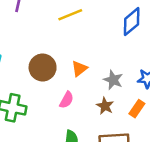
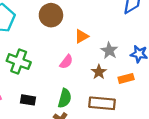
brown circle: (43, 67) -> (51, 15), moved
orange rectangle: (137, 109) -> (126, 78), turned 32

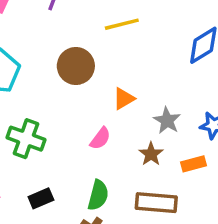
black rectangle: (28, 100) -> (41, 198), turned -32

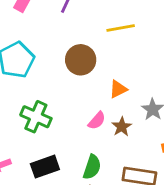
brown star: (151, 154) -> (122, 127), moved
black rectangle: (41, 198) -> (45, 167), size x1.4

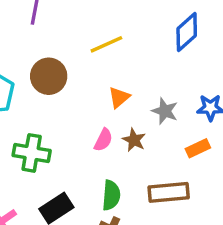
yellow line: (121, 28) -> (106, 44), moved
brown circle: (81, 60) -> (49, 76), moved

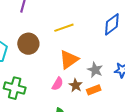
orange triangle: (119, 97) -> (69, 60), size x1.5
orange rectangle: (198, 148) -> (94, 90), moved

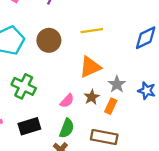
pink semicircle: (58, 84) -> (67, 101), moved
orange rectangle: (94, 90) -> (111, 106), turned -56

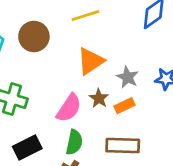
pink semicircle: (67, 101) -> (69, 108), size x1.5
orange rectangle: (111, 106) -> (124, 106), turned 49

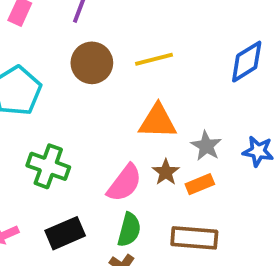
brown circle: (34, 37) -> (92, 63), moved
orange triangle: (91, 61) -> (158, 121), turned 32

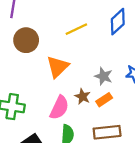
yellow line: (154, 59) -> (76, 29), moved
orange triangle: (158, 121) -> (58, 67), moved, turned -35

